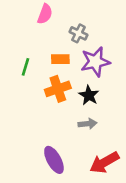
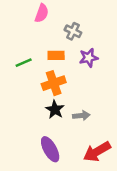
purple star: (95, 62) -> (89, 58), size x0.7
green line: (26, 67) -> (24, 63), turned 49
black star: (89, 95) -> (55, 110), moved

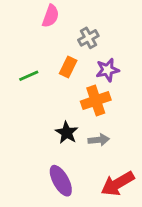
gray cross: (73, 31) -> (88, 38), turned 35
orange rectangle: (56, 55) -> (68, 67), turned -63
orange cross: (54, 83) -> (96, 101), moved

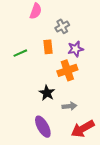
orange rectangle: (68, 67) -> (48, 47), turned -32
gray arrow: (99, 140) -> (69, 106), moved

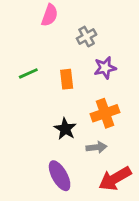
orange rectangle: (48, 47) -> (67, 79), moved
orange cross: (67, 70) -> (105, 113), moved

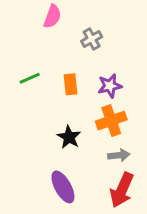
purple star: (105, 68) -> (110, 86), moved
gray arrow: (96, 147) -> (119, 155), moved
red arrow: (115, 179) -> (122, 190), turned -36

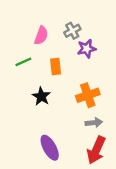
pink semicircle: (52, 16) -> (41, 36), moved
purple star: (110, 86) -> (87, 49), moved
black star: (69, 137) -> (41, 96), moved

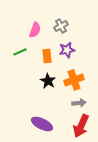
purple star: (87, 49) -> (67, 50), moved
black star: (41, 96) -> (48, 81), moved
purple ellipse: (50, 148) -> (42, 124), turned -35

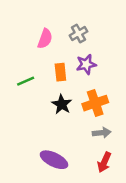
green line: (20, 52) -> (26, 81), moved
red arrow: (81, 126) -> (104, 162), size x0.7

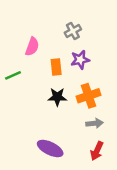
pink semicircle: (45, 39) -> (32, 47), moved
green line: (26, 81) -> (13, 75), moved
black star: (62, 104) -> (57, 97), turned -30

